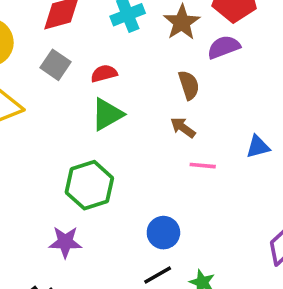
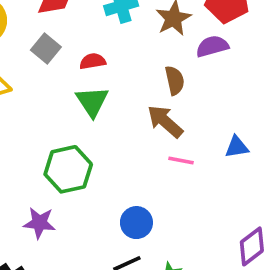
green triangle: (107, 114) -> (92, 102), turned -39
brown arrow: (183, 128) -> (165, 121), size x1.5

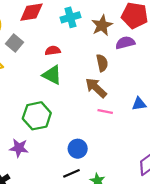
gray square: (46, 48) -> (15, 43), moved
green triangle: (92, 102) -> (52, 75), turned -30

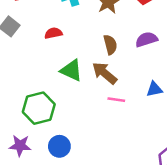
purple semicircle: (125, 43) -> (146, 39), moved
green triangle: (52, 75) -> (71, 70), moved
blue circle: (78, 149) -> (59, 146), moved

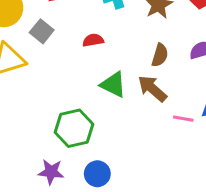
brown semicircle: (110, 45) -> (160, 55), turned 30
pink line: (116, 100) -> (183, 119), moved

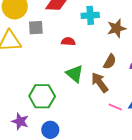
gray square: (42, 31) -> (36, 28), turned 35

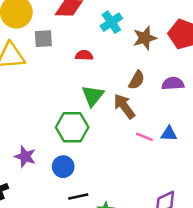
cyan cross: (90, 15) -> (111, 22), turned -30
green triangle: (75, 74) -> (93, 96), turned 30
green hexagon: (42, 96) -> (72, 127), moved

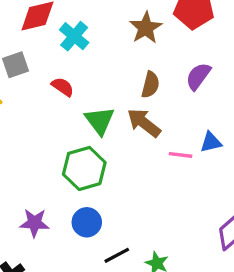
cyan cross: (111, 22) -> (74, 36), moved
red semicircle: (84, 55) -> (63, 87), moved, turned 48
purple semicircle: (173, 84) -> (198, 76), turned -35

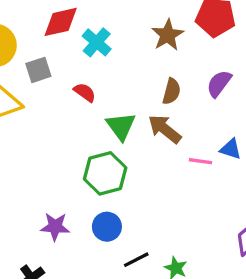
blue triangle: (211, 142) -> (231, 149), turned 30

